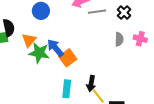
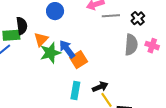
gray semicircle: (119, 39) -> (131, 45), size x1.5
green star: (39, 53) -> (50, 53), turned -30
black arrow: (91, 83) -> (100, 87), turned -126

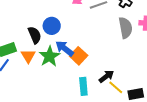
blue circle: (55, 11) -> (52, 26), moved
black semicircle: (22, 26) -> (35, 35), moved
orange triangle: (41, 39) -> (28, 56), moved

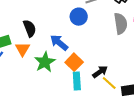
blue circle: (52, 26) -> (79, 17), moved
green star: (49, 56) -> (45, 62), moved
orange square: (79, 56) -> (74, 62), moved

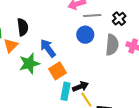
blue circle: (79, 17) -> (85, 35), moved
cyan rectangle: (77, 81) -> (65, 91), moved

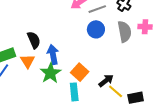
blue arrow: (48, 48) -> (53, 55), moved, turned 42
cyan rectangle: (65, 91) -> (74, 92), moved

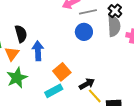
gray semicircle: (125, 32) -> (114, 26), moved
green star: (50, 73) -> (17, 78), moved
cyan rectangle: (74, 92) -> (54, 91), turned 60

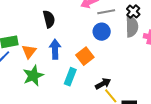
black semicircle: (21, 34) -> (49, 19), moved
orange square: (62, 72) -> (85, 56), moved
cyan rectangle: (54, 91) -> (70, 77), moved, turned -42

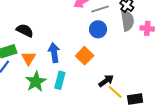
black semicircle: (49, 19) -> (25, 30), moved, turned -42
cyan rectangle: (70, 77) -> (60, 80), moved

